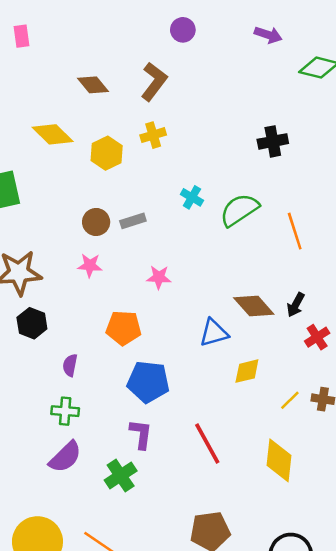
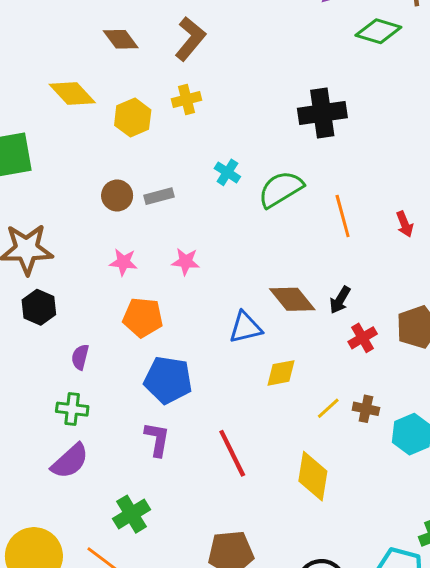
black cross: (273, 141) -> (322, 113), size x1.4
pink star: (90, 265) -> (123, 262), moved
green cross: (121, 475) -> (131, 514), moved

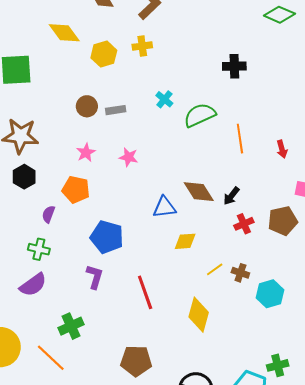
black cross: (322, 113) -> (234, 66), size x0.7
pink star: (123, 262) -> (86, 153), turned 30
orange pentagon: (143, 317) -> (76, 190), moved

